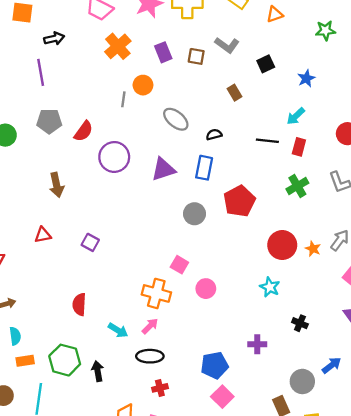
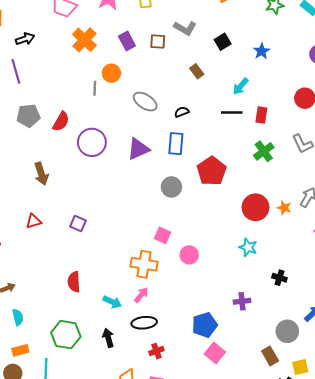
cyan arrow: (296, 116) -> (241, 86), moved
orange rectangle: (25, 361) -> (20, 350), moved
black arrow: (98, 371) -> (108, 338), moved

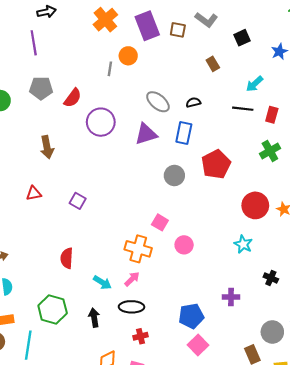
purple rectangle: (127, 41) -> (147, 26), size x1.5
gray ellipse: (145, 102) -> (158, 102), moved

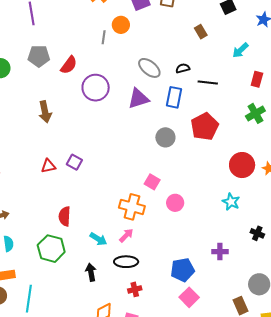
black line: (243, 109) -> (208, 82), moved
red triangle: (34, 193) -> (48, 166), moved
green hexagon: (53, 309) -> (51, 249), moved

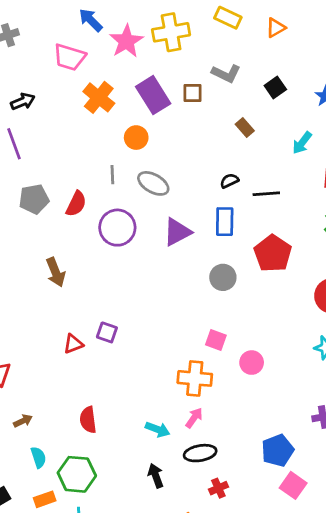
gray line: (104, 37) -> (112, 175), moved
gray ellipse: (149, 68) -> (153, 183), moved
red semicircle: (65, 216) -> (88, 420), moved
green hexagon: (51, 249) -> (77, 474), moved

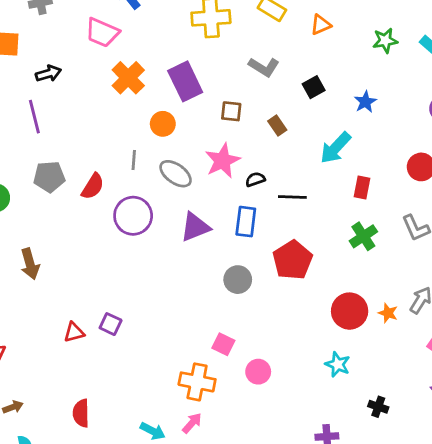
pink star: (126, 41) -> (223, 161), moved
brown square: (192, 93) -> (231, 111), moved
cyan arrow: (302, 143) -> (335, 148), size x1.4
brown arrow: (56, 272) -> (30, 264), moved

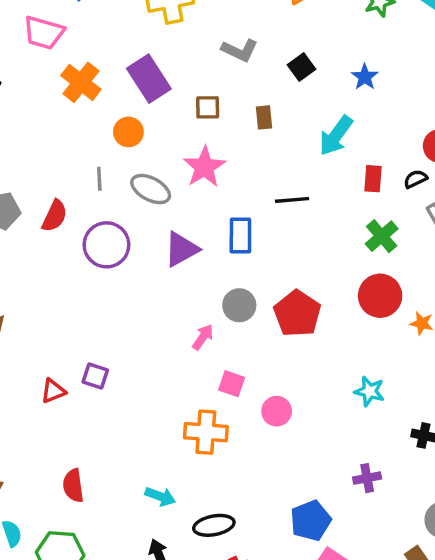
brown rectangle: (277, 125) -> (264, 117), turned 36
black semicircle: (255, 179) -> (415, 179), moved
red pentagon: (292, 260) -> (297, 314), moved
red circle: (350, 311) -> (380, 296), moved
pink arrow: (192, 423) -> (203, 337), moved

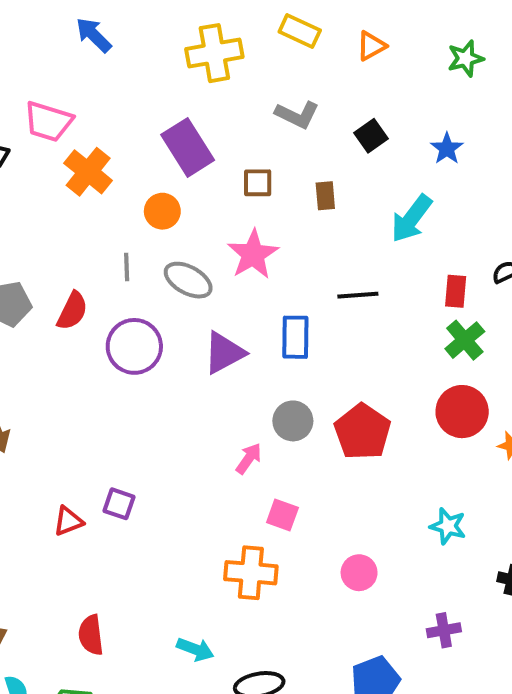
pink trapezoid: (44, 33) -> (48, 122), moved
orange cross: (81, 82) -> (88, 172), moved
red rectangle: (373, 179) -> (456, 291), moved
pink circle: (277, 411) -> (359, 573), moved

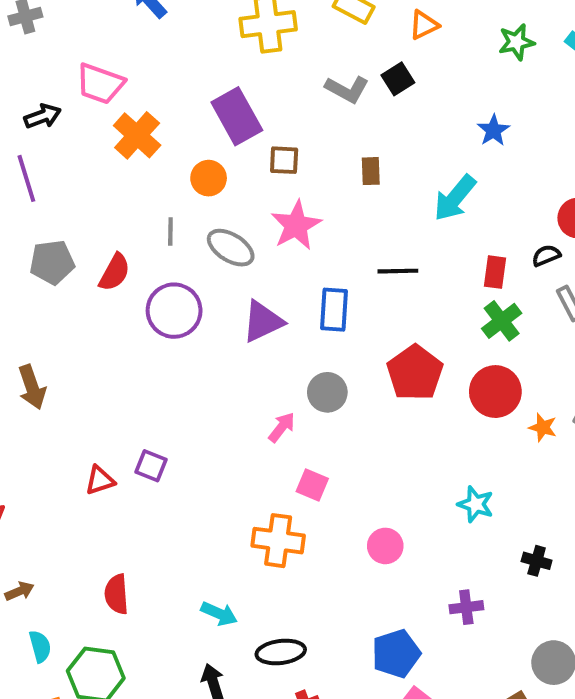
black square: (371, 136) -> (398, 79), moved
brown square: (258, 183) -> (284, 160), moved
red pentagon: (362, 432) -> (415, 373), moved

